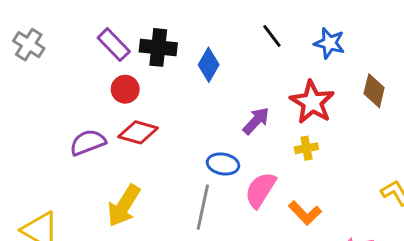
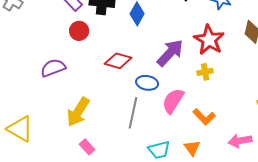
purple arrow: (256, 121) -> (170, 53), size x1.4
red diamond: (138, 132) -> (118, 61), moved

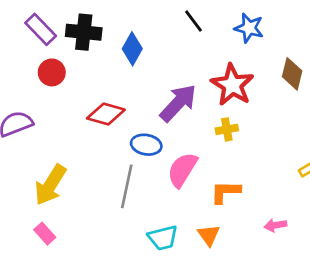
orange L-shape: (204, 117) -> (225, 192), turned 135
pink arrow: (240, 141) -> (275, 225), size x0.7
pink rectangle: (87, 147) -> (45, 234), moved

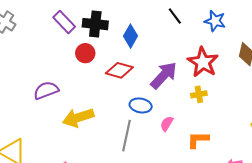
red circle: (52, 72) -> (85, 53), moved
red diamond: (106, 114) -> (119, 70), moved
pink semicircle: (182, 170) -> (167, 124), size x0.6
yellow arrow: (50, 185) -> (78, 118), moved, turned 40

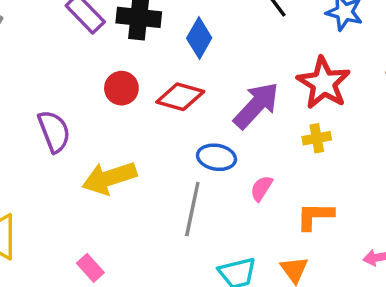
red circle: (85, 53) -> (121, 88), moved
purple semicircle: (46, 90) -> (54, 131), turned 90

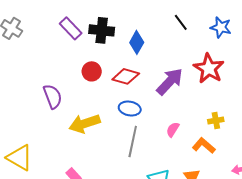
yellow cross: (317, 138) -> (216, 121), moved
blue ellipse: (216, 157) -> (130, 108), moved
orange L-shape: (315, 216) -> (204, 146), turned 40

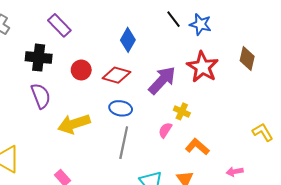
blue star: (221, 27) -> (200, 24), moved
black cross: (102, 30) -> (39, 58), moved
yellow cross: (216, 121) -> (182, 111), moved, turned 35

